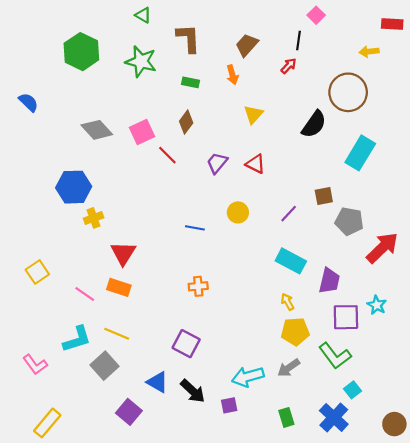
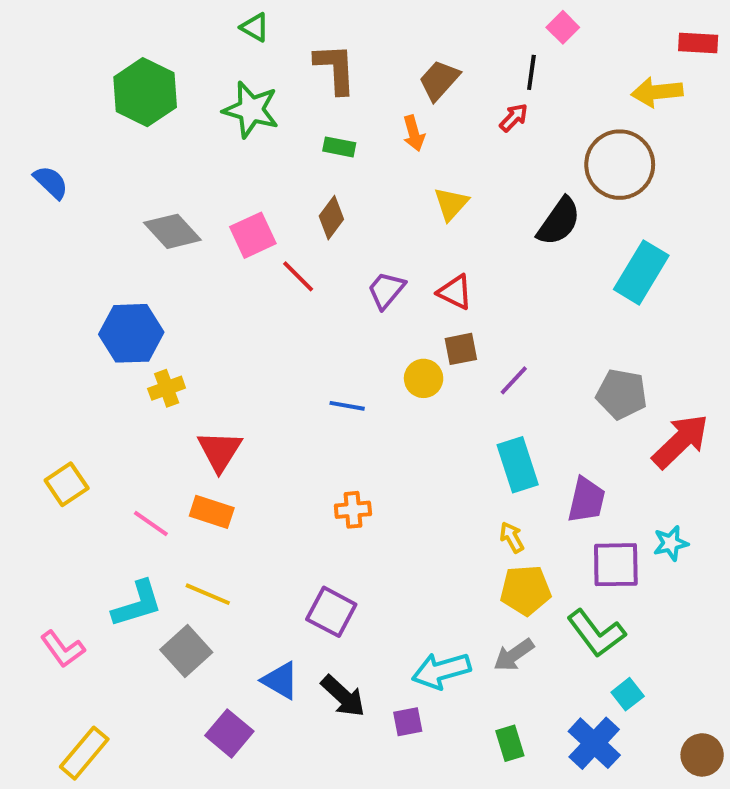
yellow arrow: (369, 52) -> (657, 92), size x1.4
brown square: (324, 196) -> (461, 349), moved
cyan rectangle: (291, 261) -> (518, 465), turned 44
cyan star: (377, 305) -> (671, 543), turned 30

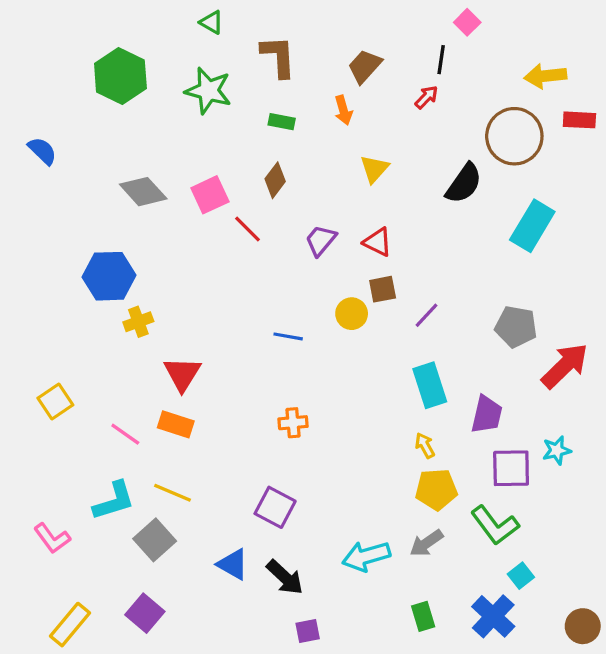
red rectangle: (698, 43) -> (579, 120), moved
purple square: (408, 722) -> (308, 631), moved
purple square: (229, 733) -> (145, 613), moved

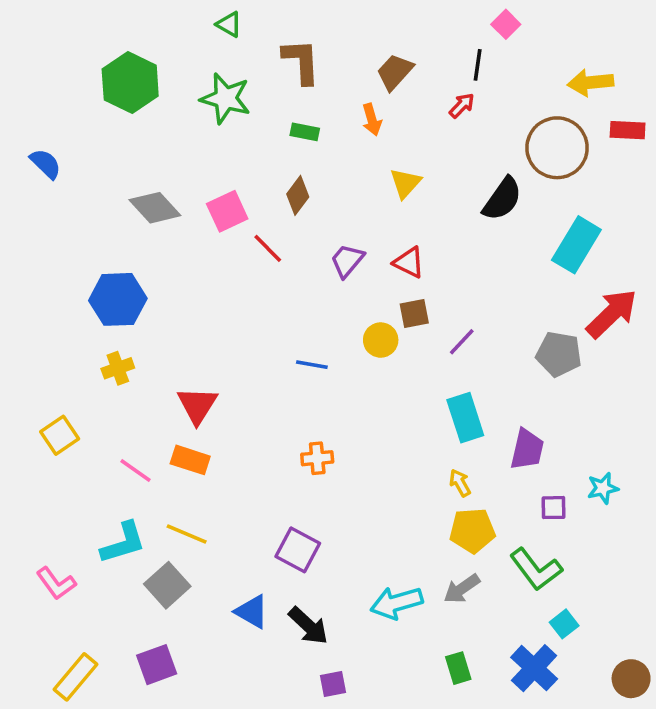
yellow cross: (138, 322) -> (118, 368), moved
red arrow: (565, 366) -> (612, 314), moved
purple square: (511, 468) -> (553, 508), size x0.6
purple square: (145, 613) -> (157, 665), turned 30

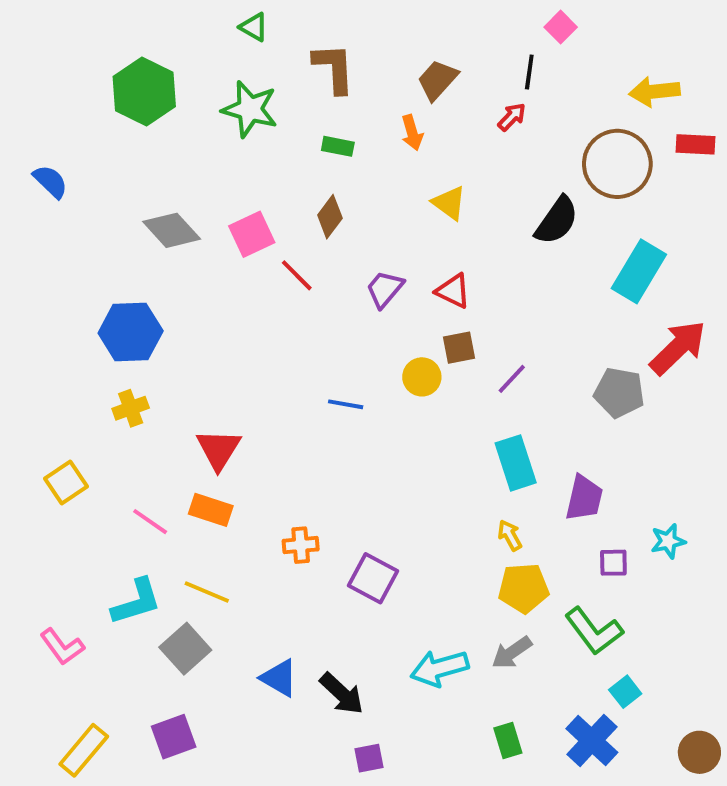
yellow triangle: (405, 183) -> (449, 203), turned -36
orange cross: (317, 458) -> (301, 545), moved
purple square: (298, 550) -> (373, 578), moved

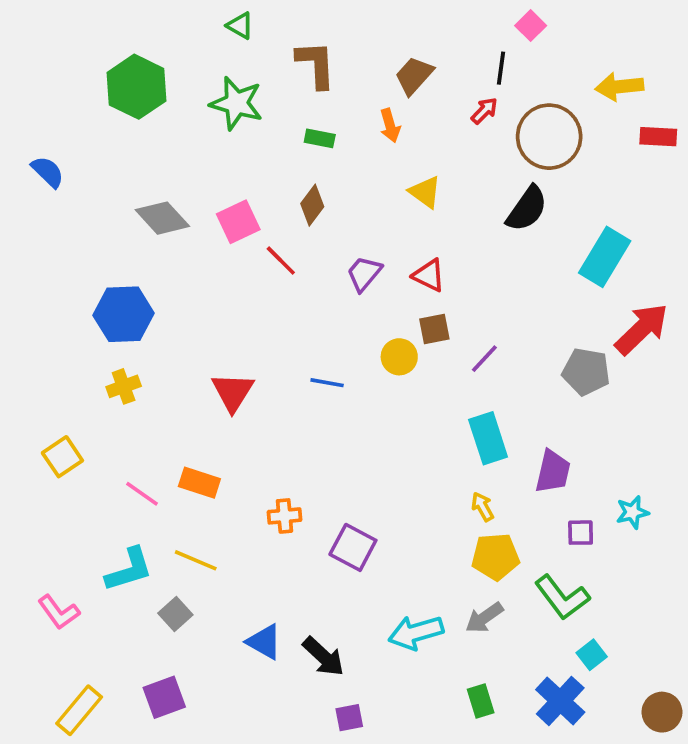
brown circle: (617, 164) -> (549, 137), moved
red triangle: (219, 449) -> (233, 392), moved
gray square: (185, 649) -> (175, 614), size x0.7

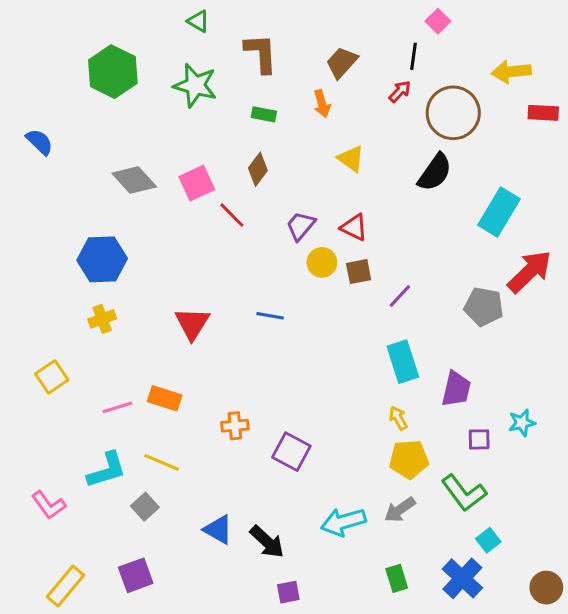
yellow circle: (399, 357) -> (322, 262), moved
pink line: (142, 494) -> (117, 407), turned -52

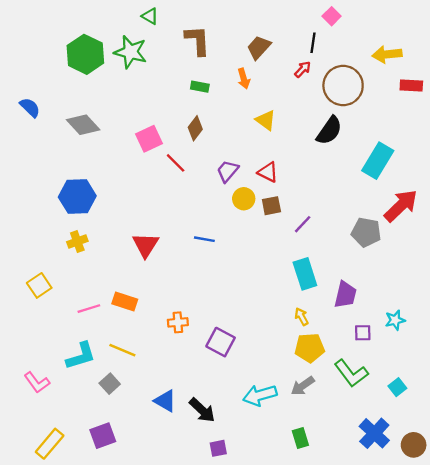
green star: (195, 85) -> (130, 52), moved
gray diamond: (134, 180) -> (83, 125), moved
cyan square: (488, 540) -> (397, 387), moved
blue cross: (462, 578) -> (374, 433), moved

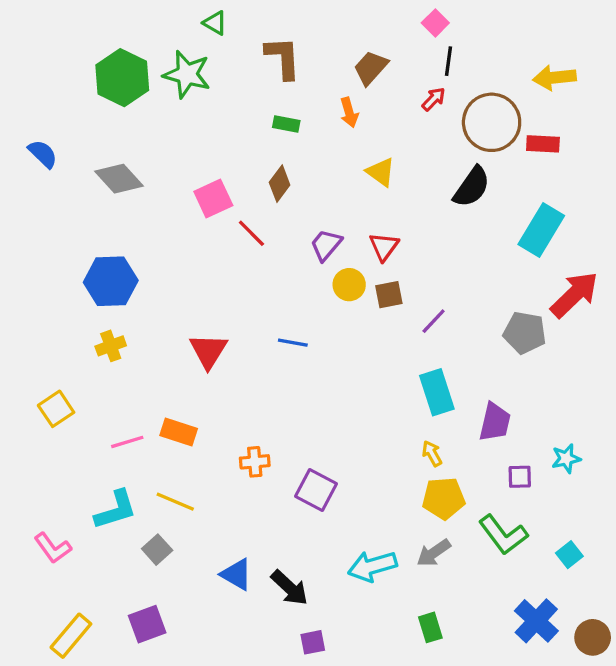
pink square: (332, 16) -> (435, 23), moved
red rectangle: (411, 86) -> (543, 144), moved
red triangle: (268, 172) -> (384, 247), turned 40

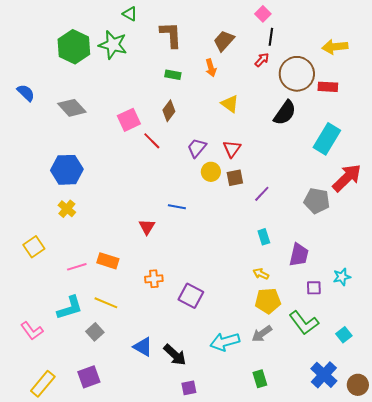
yellow cross: (111, 346) -> (67, 209), turned -30
red triangle: (208, 351) -> (147, 227), moved, size x0.7
cyan rectangle: (437, 392) -> (264, 237), size x0.6
yellow arrow: (432, 454) -> (261, 274), turned -35

